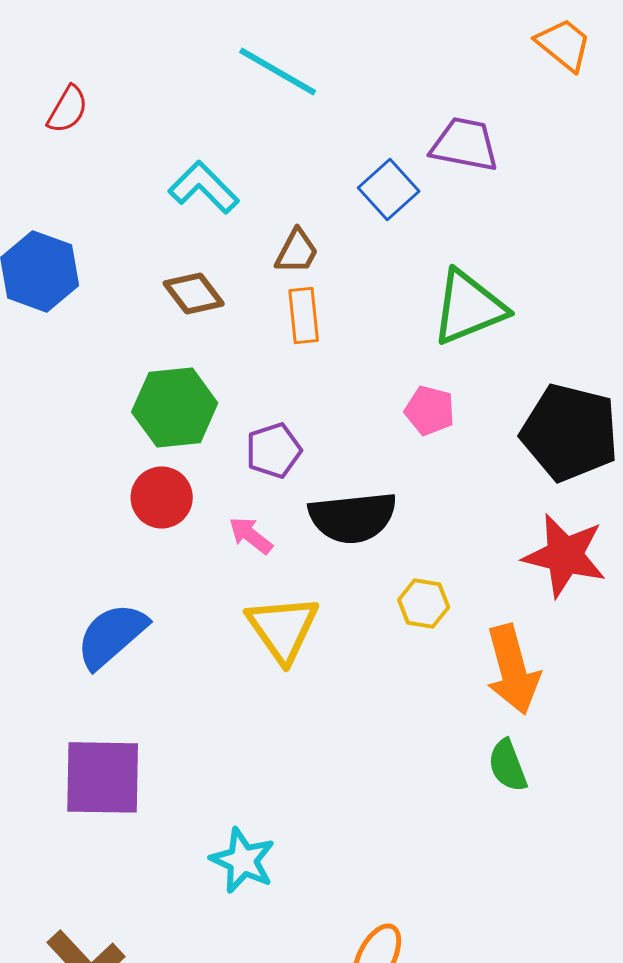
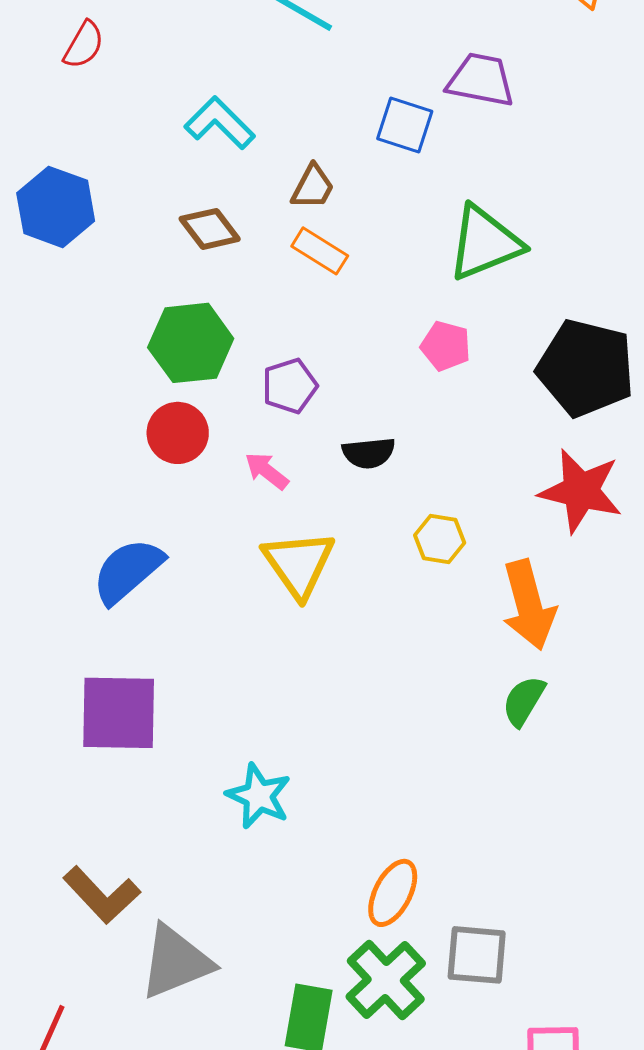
blue square: (389, 189) -> (405, 125), turned -30
orange rectangle: (304, 315) -> (320, 251), turned -52
black semicircle: (353, 517) -> (369, 453), size x0.6
green semicircle: (508, 765) -> (524, 701), turned 52

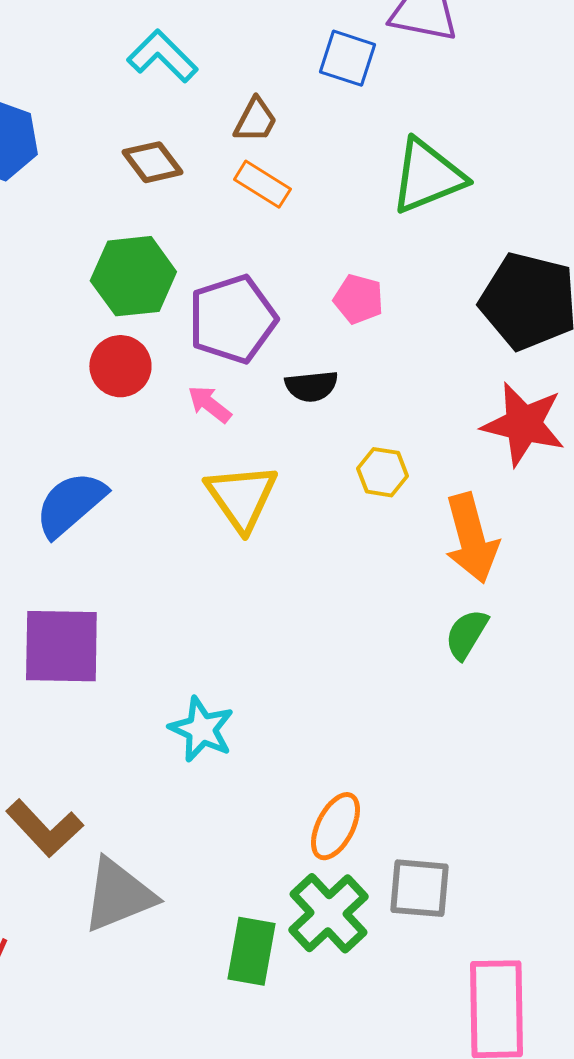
pink pentagon: (446, 346) -> (358, 299), moved
purple pentagon: (290, 386) -> (232, 319), size x1.6

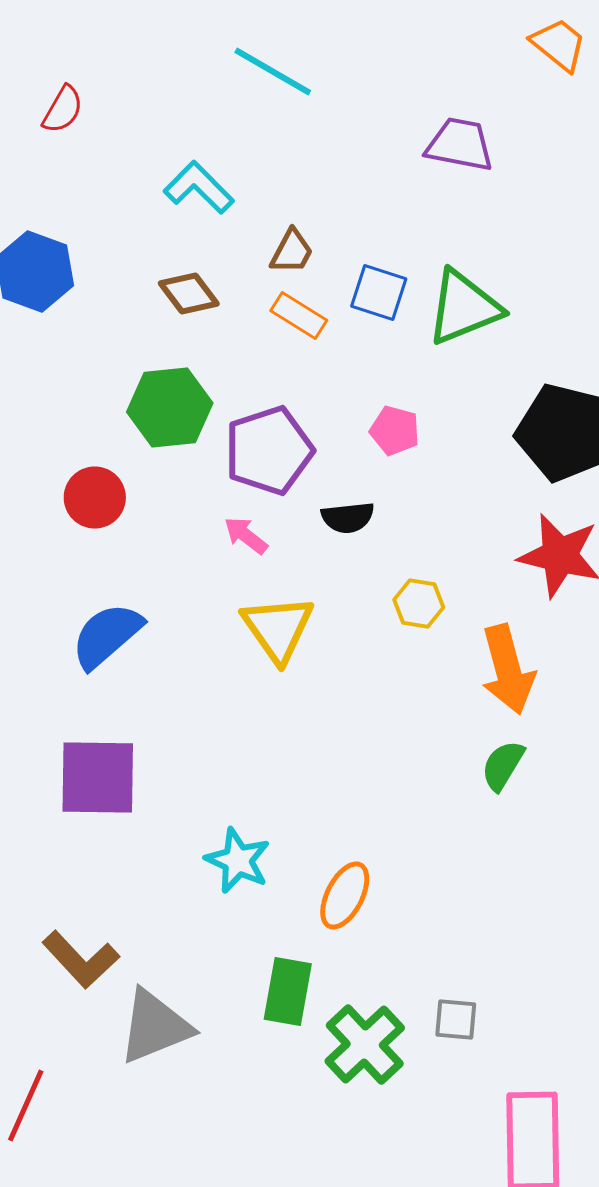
blue square: (347, 58) -> (379, 292), moved
red circle: (120, 366) -> (95, 498), moved
orange ellipse: (335, 826) -> (345, 896), moved
gray square: (419, 888) -> (456, 1020), size x0.7
green rectangle: (251, 951) -> (288, 992), moved

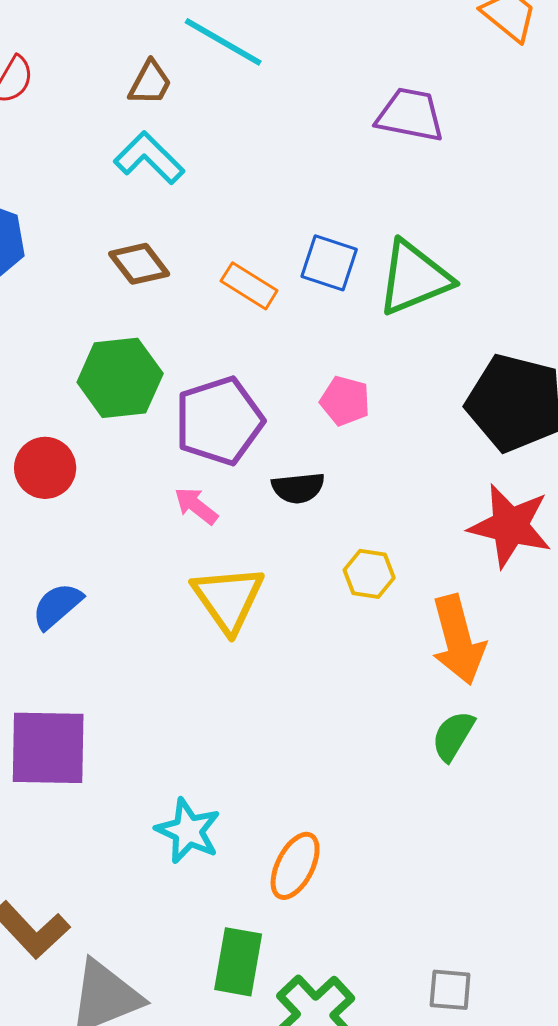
brown trapezoid: (292, 252) -> (150, 83), moved
blue semicircle: (107, 636) -> (57, 606), size x0.7
gray square: (456, 1020) -> (450, 990), moved

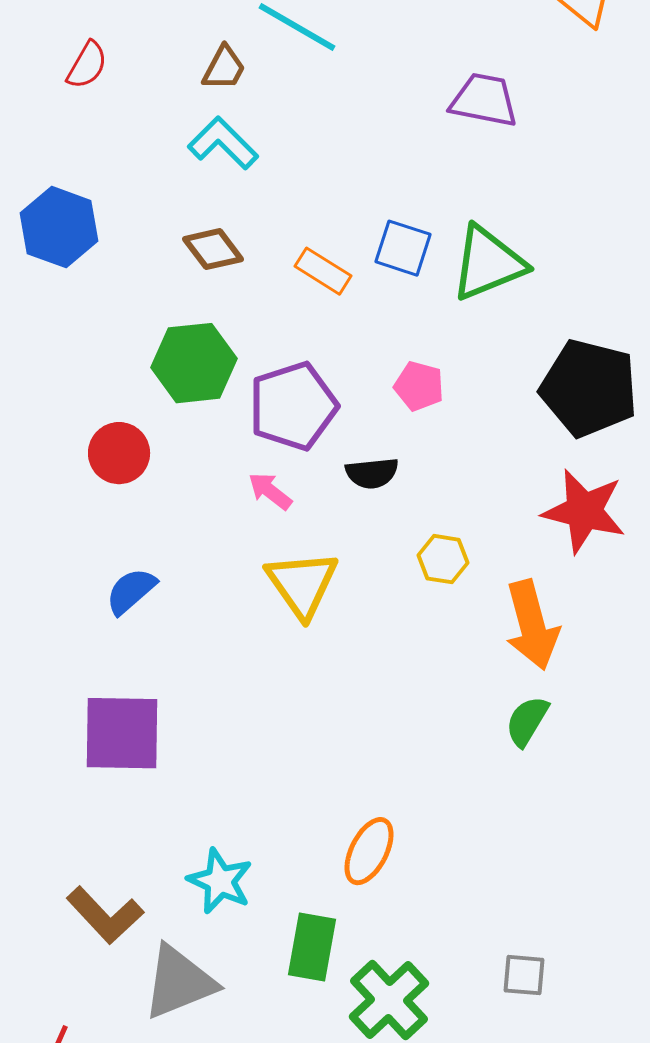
cyan star: (188, 831) -> (220, 881), moved

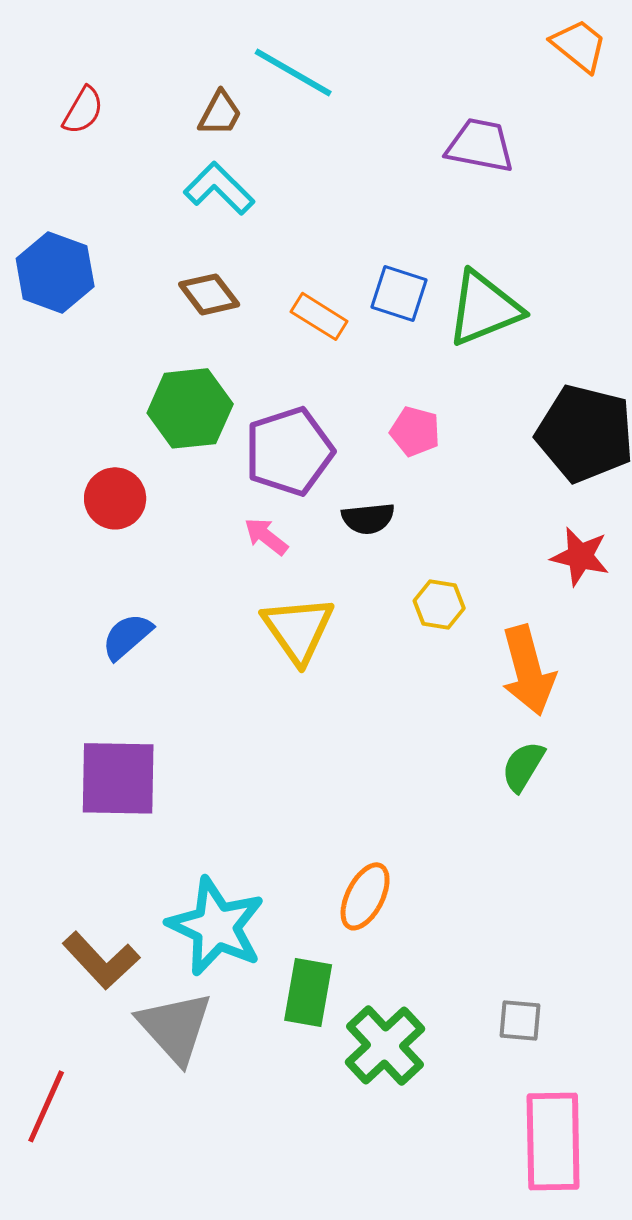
red star: (584, 511) -> (580, 556), size x0.7
cyan star: (220, 881) -> (216, 926), size x1.5
gray triangle: (179, 982) -> (175, 1027), turned -50

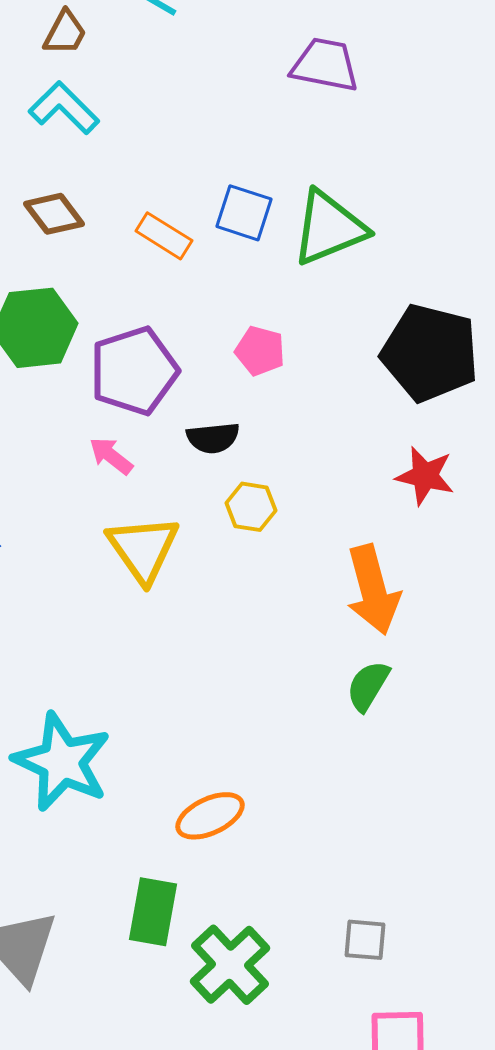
yellow hexagon: (439, 604) -> (251, 507), moved
orange ellipse: (365, 896) -> (210, 816), turned 38
cyan star: (216, 926) -> (62, 762), moved

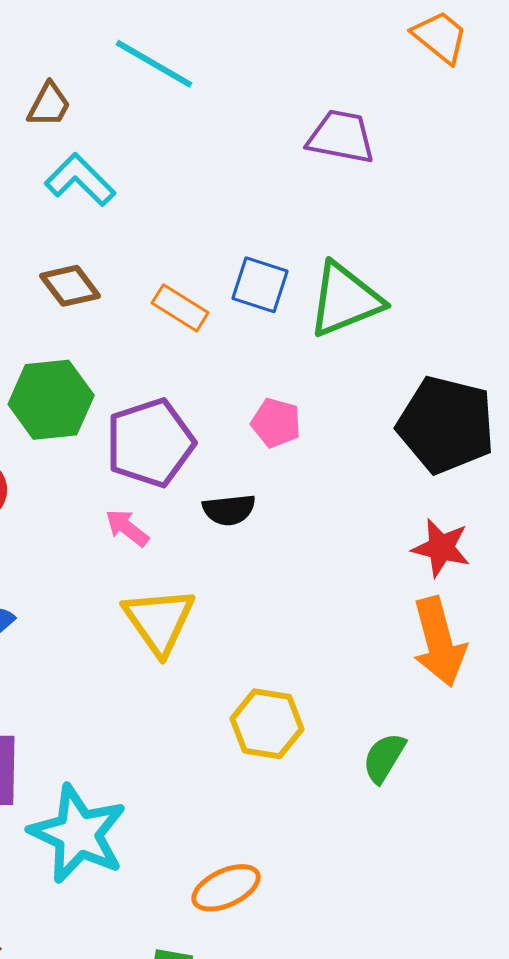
brown trapezoid: (65, 33) -> (49, 105), moved
yellow hexagon: (251, 507) -> (267, 724), moved, size x1.4
orange arrow: (373, 590) -> (439, 642), moved

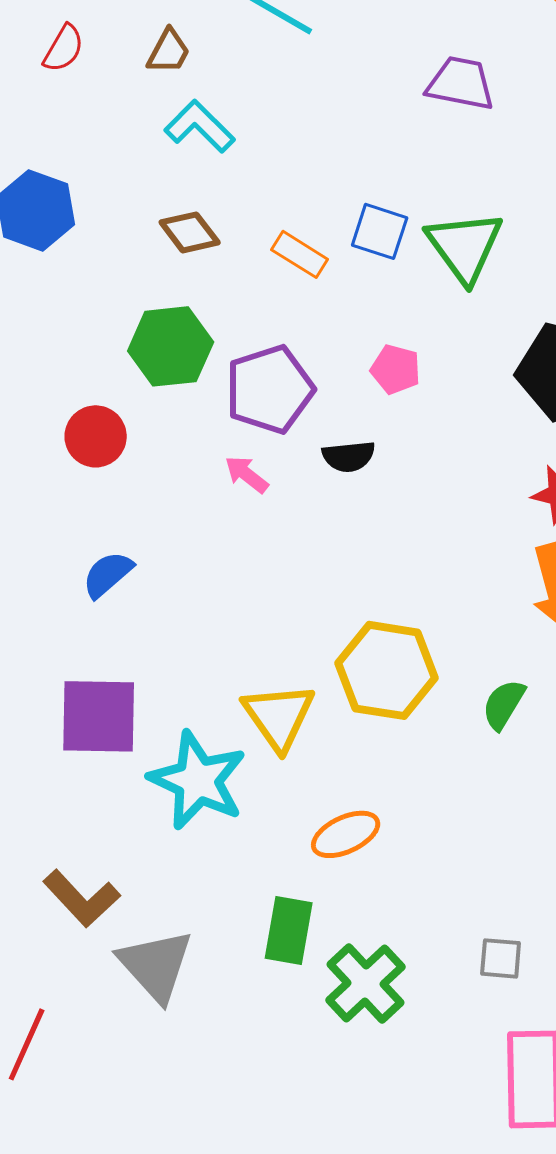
green triangle: (345, 300) -> (465, 246), turned -44
yellow triangle: (159, 621) -> (279, 716), moved
yellow hexagon: (267, 724) -> (387, 670), size x1.4

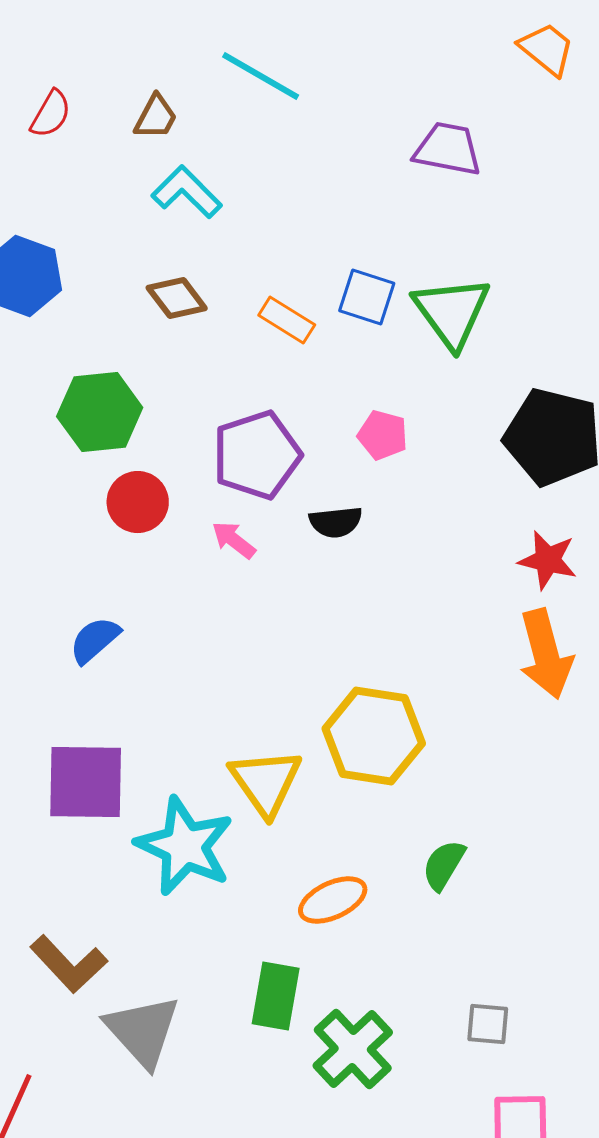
green hexagon: (171, 346) -> (100, 412), moved
red circle: (96, 436) -> (138, 502), moved
green semicircle: (504, 704) -> (444, 865), moved

